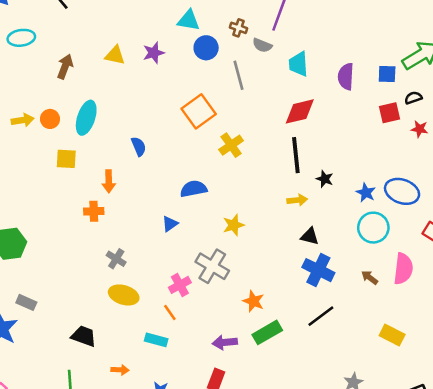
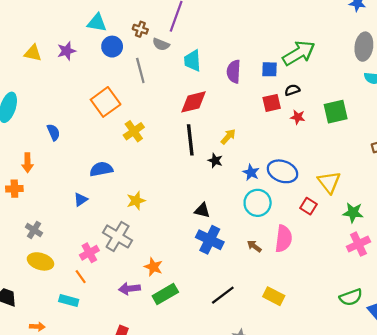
yellow arrow: (297, 200) -> (228, 137), moved, turned -42
black line: (321, 316) -> (223, 295), moved
purple arrow: (225, 342) -> (129, 289), moved

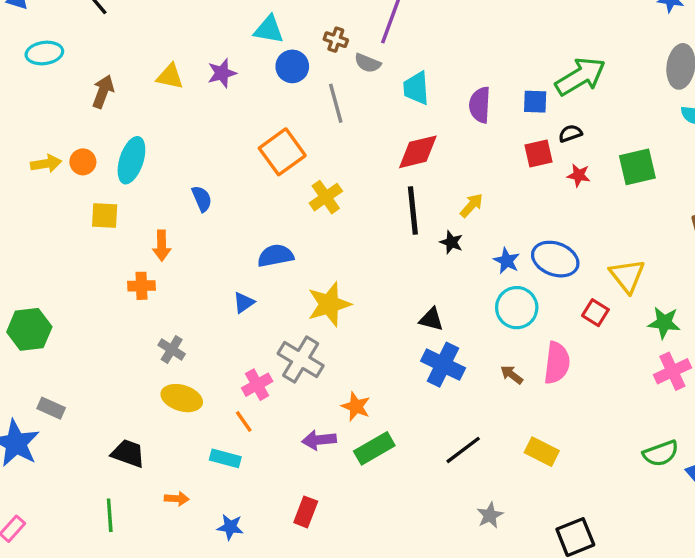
yellow star: (136, 201) -> (329, 304), size x1.5

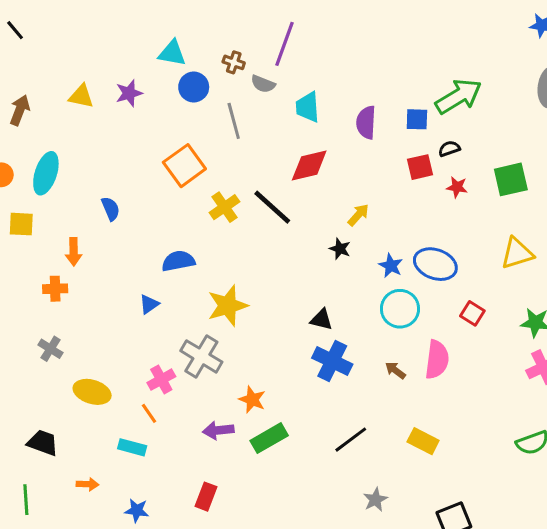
black line: (413, 210) -> (272, 207), moved, turned -42
yellow triangle: (627, 276) -> (517, 253), moved, turned 51
gray cross: (172, 349) -> (51, 349), moved

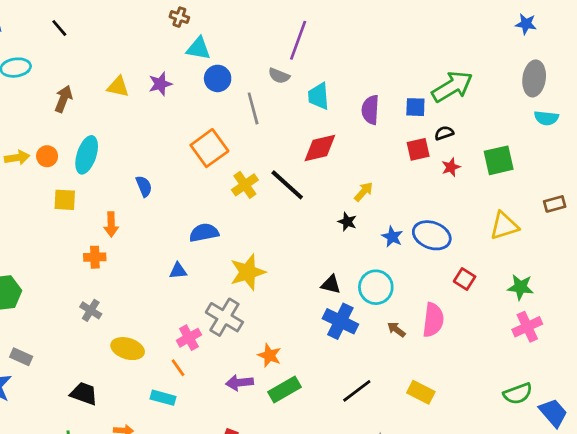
brown cross: (234, 62) -> (179, 17), moved
red star: (457, 187) -> (451, 167), turned -30
blue triangle: (149, 304) -> (178, 271), turned 30
cyan circle: (400, 309) -> (376, 287), moved

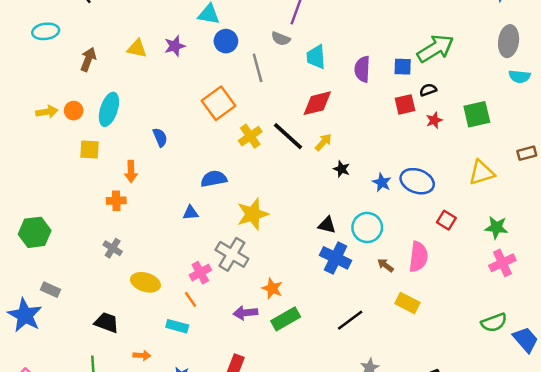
yellow arrow: (364, 192) -> (323, 142), moved
yellow rectangle: (421, 392) -> (407, 303), moved

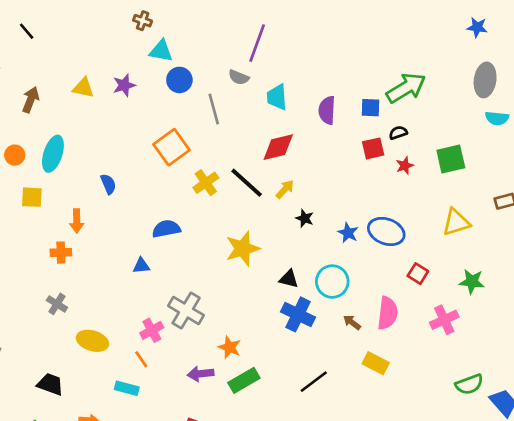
yellow star: (253, 214) -> (243, 249), moved
pink cross: (502, 263) -> (444, 320), moved

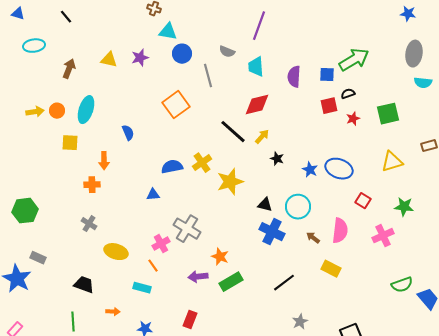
purple line: (257, 43) -> (259, 26), moved
yellow cross: (206, 183) -> (202, 163), moved

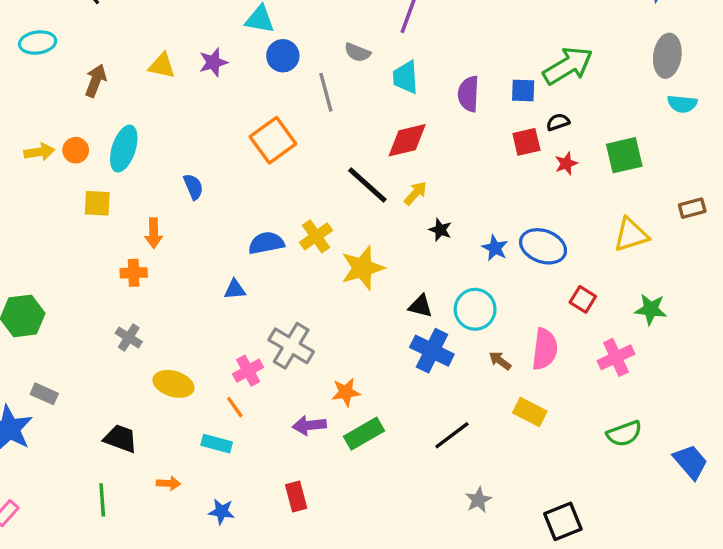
orange star: (220, 257) -> (346, 392), turned -30
green semicircle: (402, 285) -> (624, 434), moved
red rectangle: (190, 320) -> (296, 497), turned -36

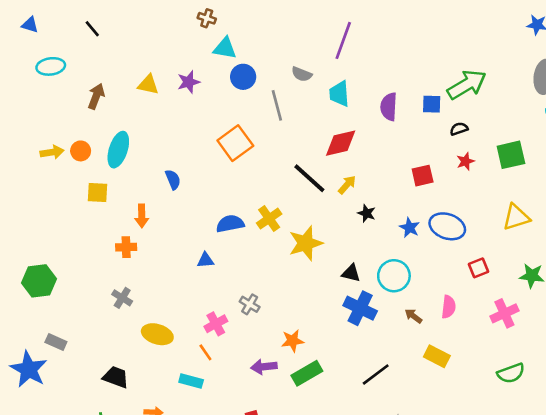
red square: (526, 142) -> (423, 176), moved
red square: (583, 299) -> (478, 268), turned 36
gray cross: (291, 346) -> (250, 304), size x0.6
pink semicircle: (545, 349) -> (449, 307), size x0.7

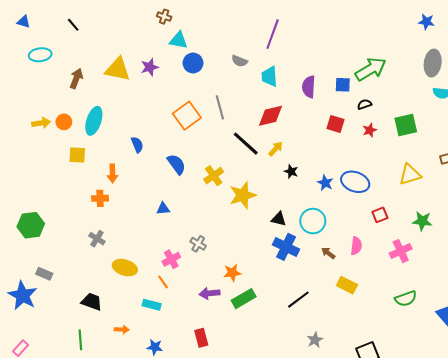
yellow triangle: (148, 85) -> (118, 69), size x1.5
gray line: (277, 105) -> (220, 107), moved
red square: (423, 176) -> (336, 124), moved, turned 30
blue semicircle: (230, 224) -> (176, 164), moved, turned 65

